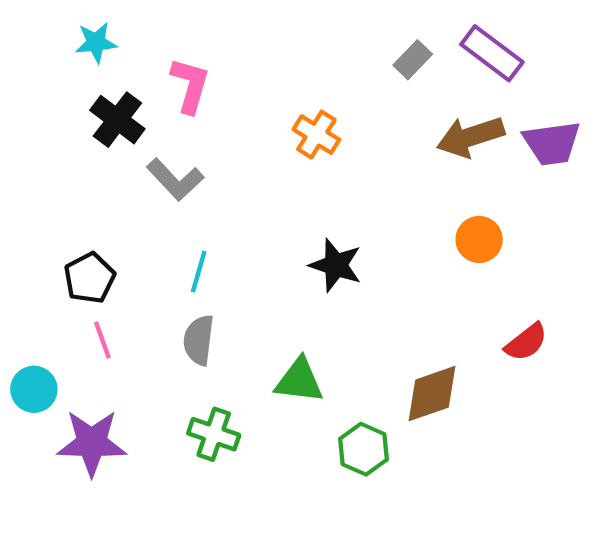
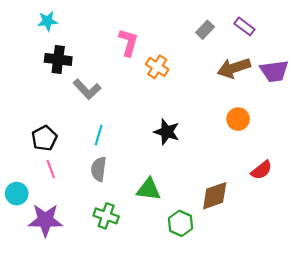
purple rectangle: (492, 53) -> (244, 26), size x0.7
pink L-shape: (190, 85) -> (128, 42), moved
black cross: (117, 120) -> (58, 59), turned -30

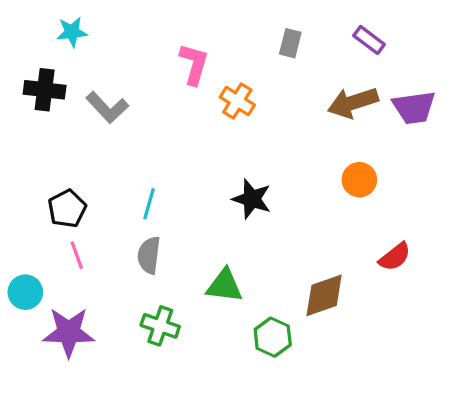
gray rectangle: (205, 30) -> (290, 43), moved, turned -30
black cross: (58, 59) -> (45, 90), moved
gray L-shape: (87, 89) -> (107, 107), moved

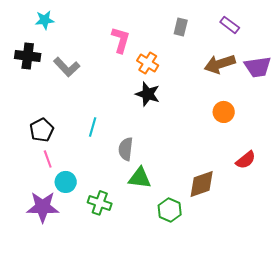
black star: (252, 199) -> (148, 94), moved
gray semicircle: (149, 255) -> (126, 149), moved
cyan circle: (25, 292) -> (66, 182), moved

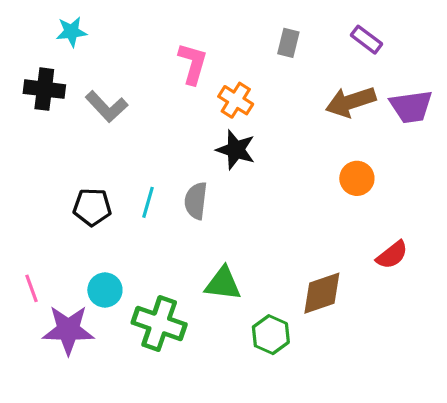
black pentagon: (42, 130) -> (92, 207), moved, turned 30
gray semicircle: (126, 149) -> (196, 201), moved
pink line: (48, 159) -> (32, 288), moved
green cross: (100, 203) -> (159, 323), size x1.4

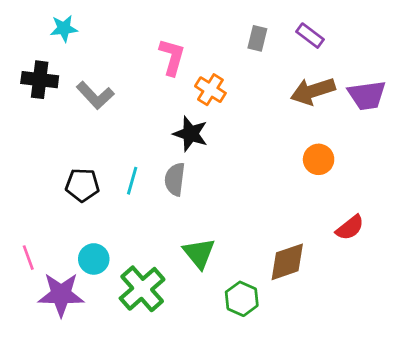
purple rectangle: (367, 40) -> (310, 36), moved
black star: (236, 150) -> (190, 134), moved
green triangle: (223, 284) -> (199, 253), turned 44
green cross: (159, 323) -> (142, 289), turned 30

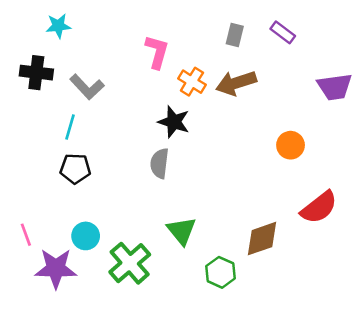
brown arrow: (313, 91) -> (236, 83), moved
cyan line: (132, 181) -> (70, 127), moved
red semicircle: (350, 228) -> (319, 207), size x1.4

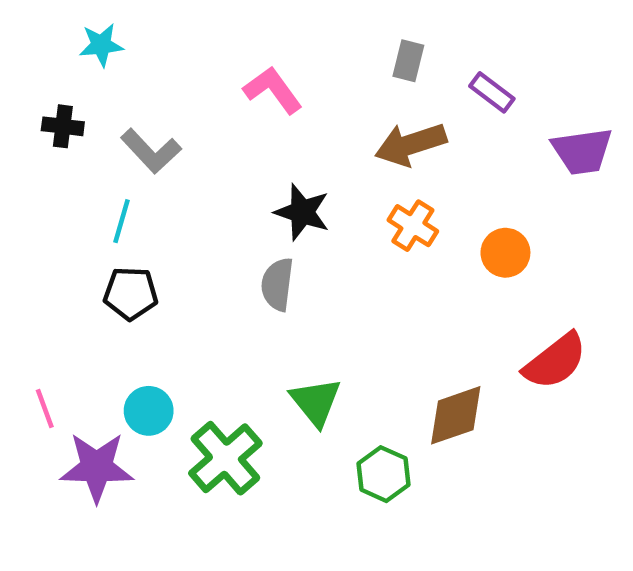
purple rectangle: (283, 32) -> (492, 92), moved
pink L-shape: (157, 52) -> (273, 90), turned -52
black cross: (36, 73) -> (63, 126), size x0.7
orange cross: (192, 82) -> (413, 226), moved

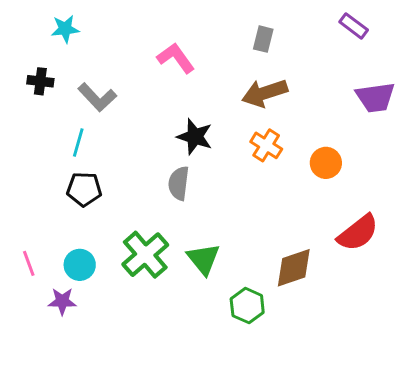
purple rectangle: (492, 92) -> (354, 26), moved
cyan circle: (149, 411) -> (80, 265), moved
green cross: (225, 458) -> (145, 255), moved
purple star: (97, 467) -> (62, 301), size x0.6

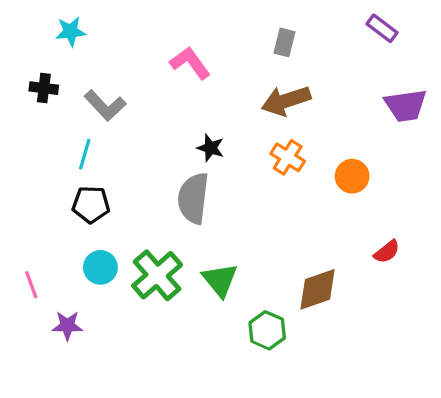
black star: (195, 137) -> (211, 148), size x0.7
gray semicircle: (179, 183) -> (193, 198), size x1.4
red semicircle: (358, 233) -> (387, 252), size x0.6
cyan circle: (80, 265) -> (100, 267), moved

